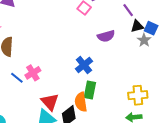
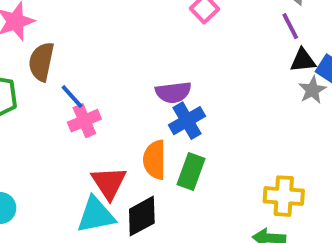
purple semicircle: (106, 36) -> (173, 92), moved
blue line: (17, 78) -> (72, 97), moved
orange semicircle: (81, 102) -> (155, 160), moved

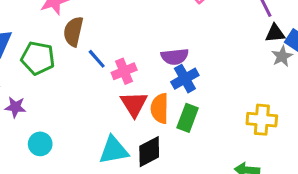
pink cross: (84, 121) -> (124, 71), moved
red triangle: (109, 183) -> (134, 104), moved
yellow cross: (284, 196) -> (262, 120), moved

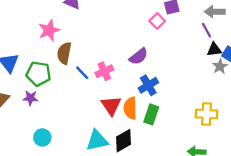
purple semicircle: (175, 57) -> (139, 56), moved, turned -30
pink cross: (124, 71) -> (104, 71), moved
purple star: (15, 107) -> (31, 98), moved

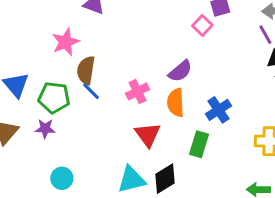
blue line: (82, 73) -> (91, 91), moved
blue cross: (148, 85) -> (219, 110), moved
orange semicircle: (130, 108) -> (176, 103), moved

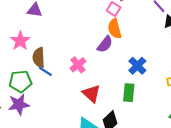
orange semicircle: (176, 103) -> (115, 29), moved
purple star: (45, 129) -> (19, 104), size x1.5

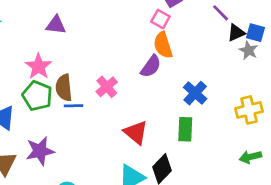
pink cross: (78, 65) -> (107, 87), moved
blue line: (45, 71) -> (73, 106), turned -32
green pentagon: (20, 81) -> (37, 96), moved, turned 30

